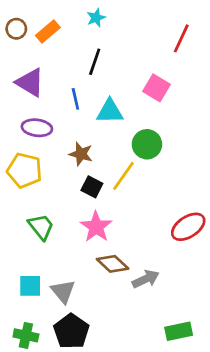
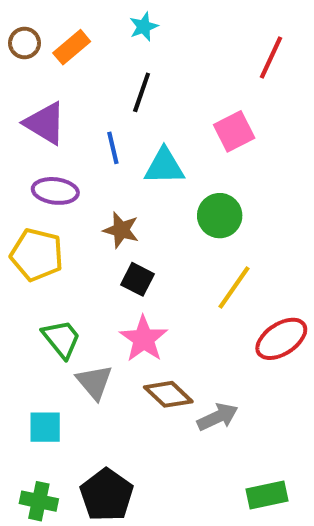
pink square: (157, 88) -> (234, 131), turned 32
yellow line: (124, 176) -> (234, 288), moved
gray triangle: (63, 291) -> (94, 382), moved

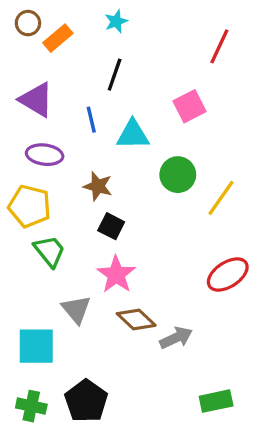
brown circle: (24, 43) -> (28, 23), moved
yellow line: (234, 288) -> (221, 198), moved
green trapezoid: (61, 339) -> (50, 251), moved
cyan square: (45, 427) -> (36, 346), size x1.4

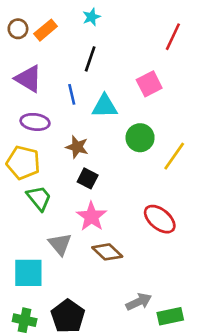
brown circle: (28, 23) -> (18, 29), moved
red ellipse: (228, 274) -> (160, 219), moved, turned 72
gray arrow: (176, 338) -> (139, 302), moved

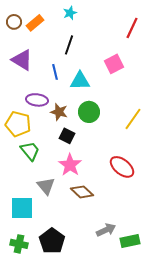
purple ellipse: (35, 122) -> (37, 100), moved
green circle: (140, 138) -> (89, 112), moved

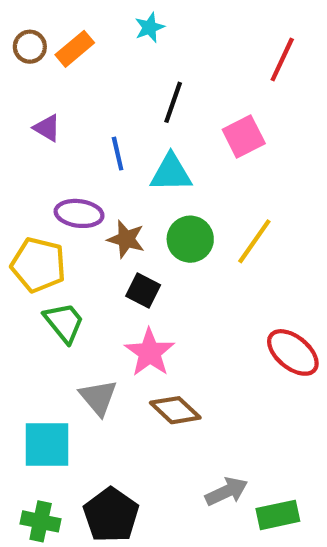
black line: (69, 45) -> (173, 102), moved
purple triangle: (22, 60) -> (47, 128), size x0.6
yellow line: (133, 119) -> (254, 241), moved
red ellipse: (122, 167) -> (293, 352), moved

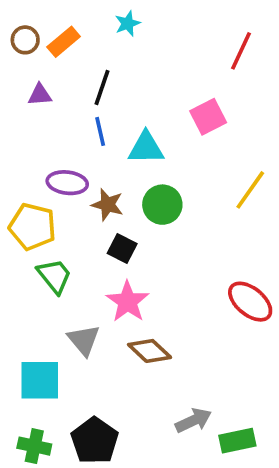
black line: (173, 102) -> (102, 88), moved
purple triangle: (47, 128) -> (40, 95), moved, turned -35
yellow line: (254, 241) -> (250, 190), moved

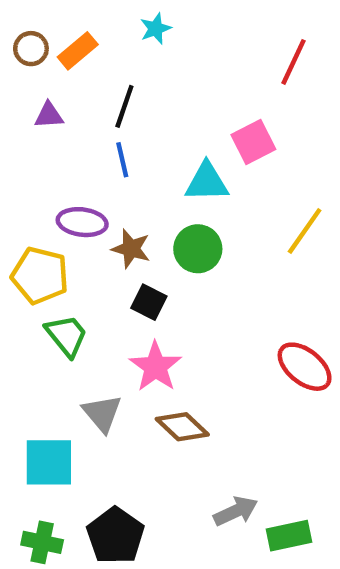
cyan triangle: (146, 148) -> (207, 182), moved

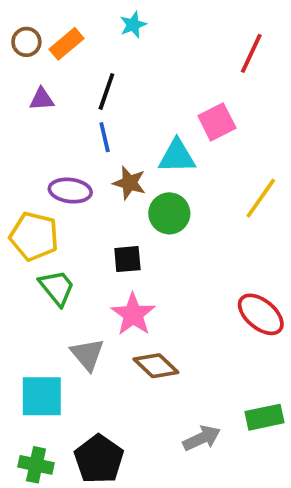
brown star: (131, 249) -> (129, 183), moved
black square: (149, 302) -> (127, 259), turned -32
green rectangle: (289, 536) -> (265, 417), moved

